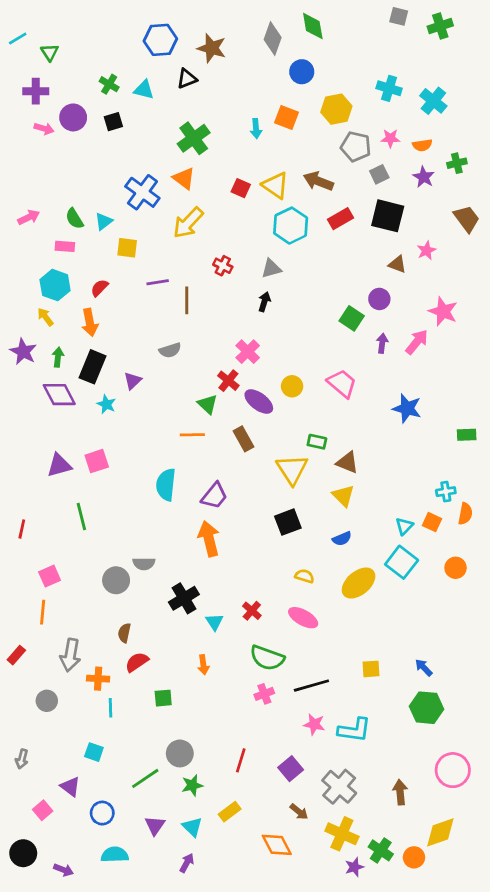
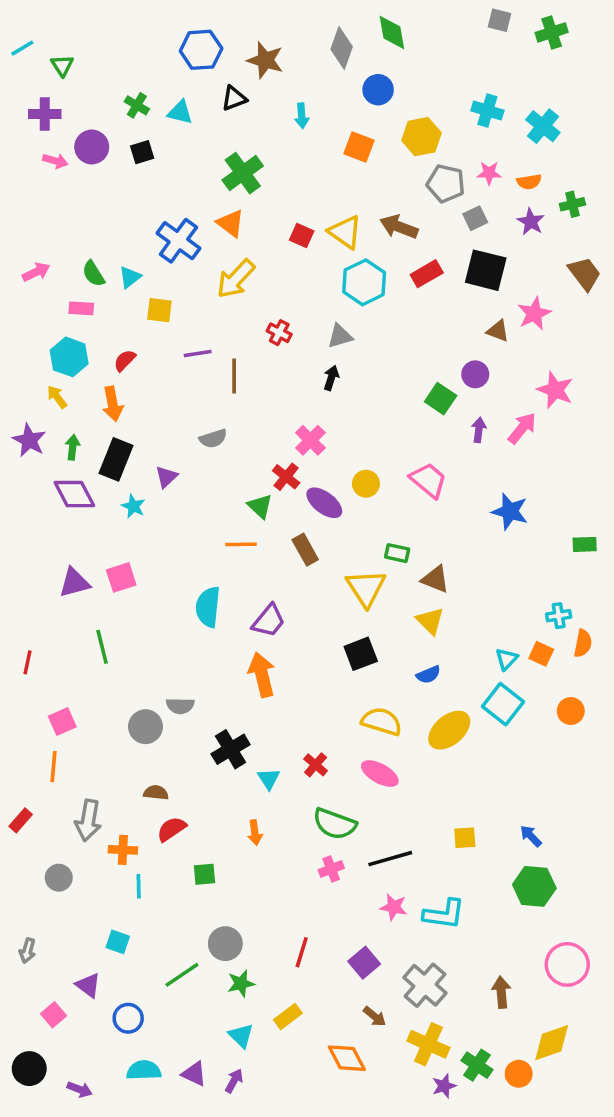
cyan arrow: (256, 129) -> (302, 116), moved
pink star: (426, 250) -> (534, 314), size x1.4
yellow semicircle: (305, 576) -> (382, 721), size x1.6
brown semicircle: (124, 633) -> (156, 793), turned 84
purple triangle: (155, 826) -> (194, 1074), moved, turned -40

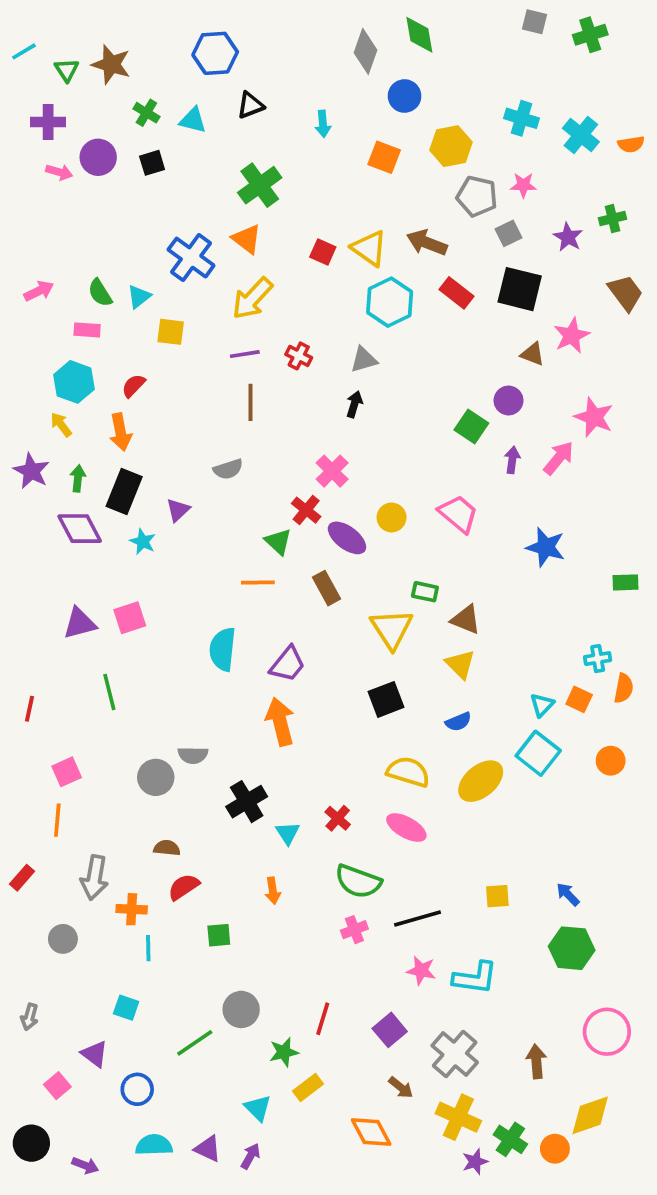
brown star: (265, 60) -> (111, 64), moved
orange semicircle: (529, 182) -> (631, 144), moved
red rectangle: (427, 274) -> (457, 293), turned 68
purple line: (198, 354) -> (245, 354), moved
green star: (241, 984) -> (284, 1052), moved

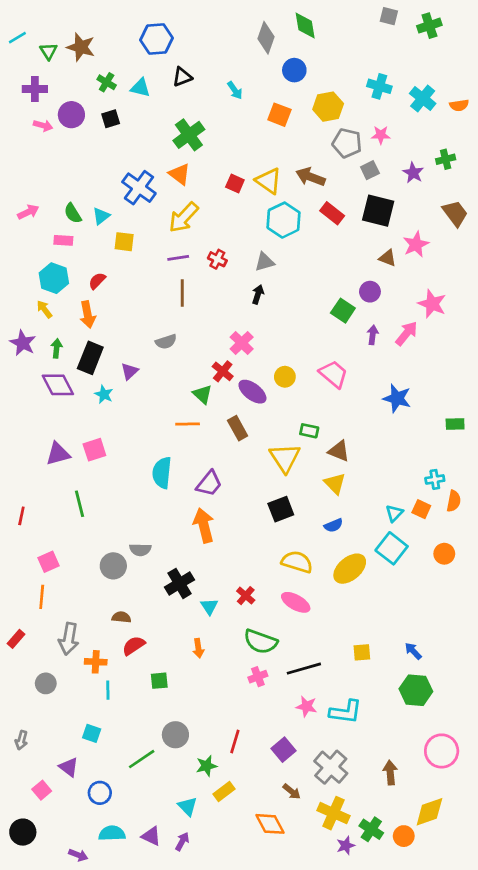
cyan arrow: (323, 124) -> (235, 90), turned -30
purple arrow: (85, 1165) -> (78, 855), moved

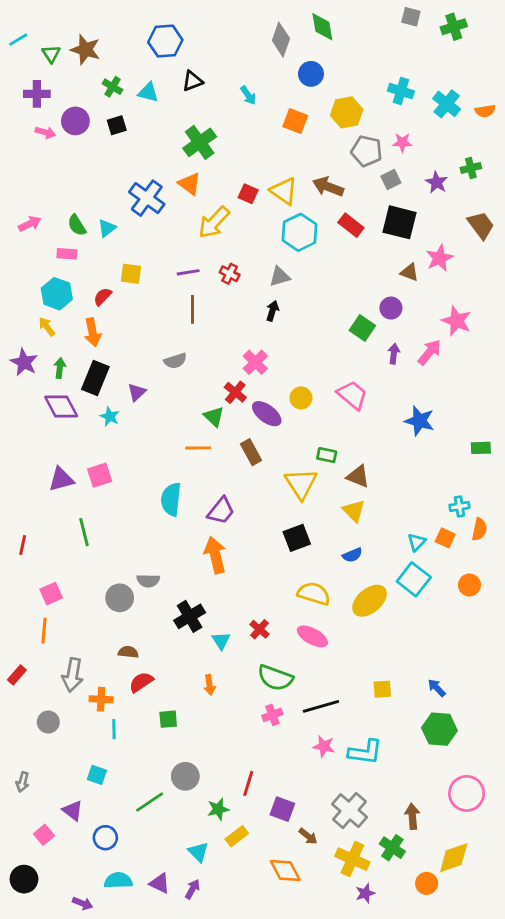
yellow arrow: (184, 217) -> (214, 222), moved
yellow square: (124, 242) -> (131, 274), moved
purple square: (284, 750) -> (282, 809), moved, turned -30
green cross: (371, 829) -> (392, 848), moved

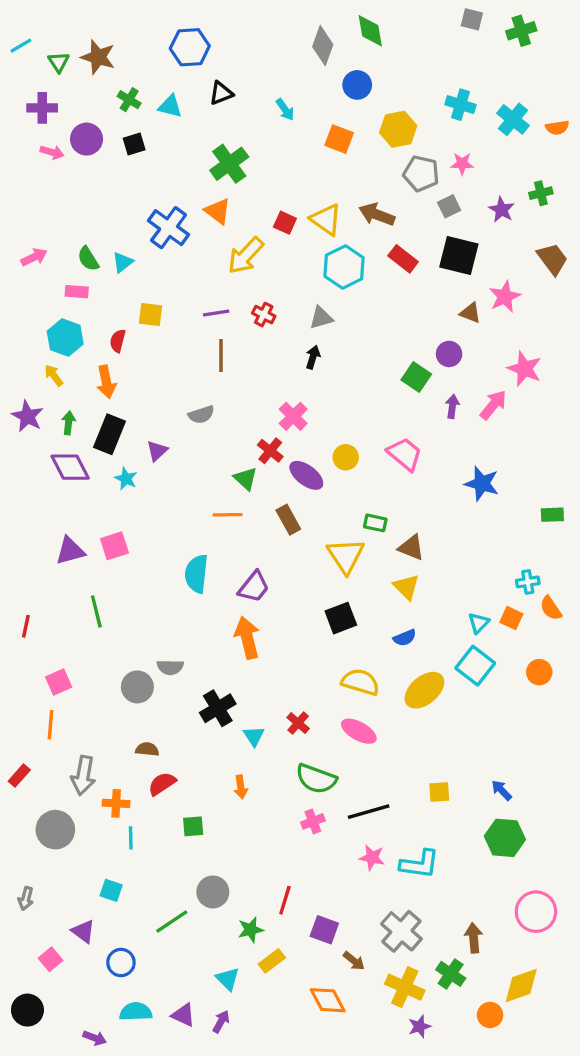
red semicircle: (103, 297) -> (118, 341), turned -30
orange semicircle: (479, 529) -> (551, 608), turned 135
gray circle: (48, 722) -> (55, 830), size x1.5

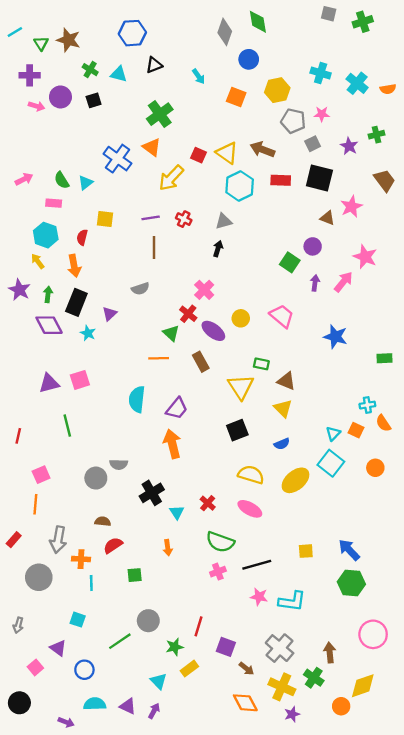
red rectangle: (403, 259) -> (281, 180), turned -36
blue arrow: (502, 790) -> (349, 550), size x1.5
orange diamond: (328, 1000) -> (245, 703), moved

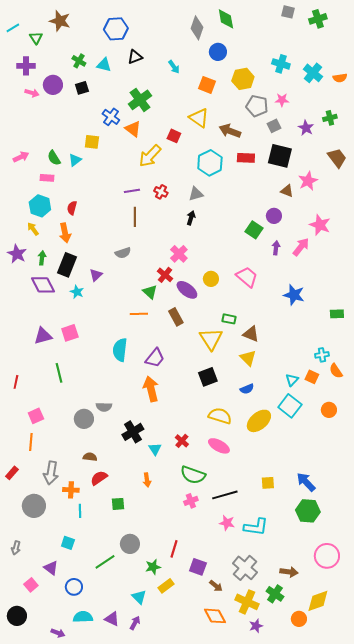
brown star: (68, 40) -> (60, 21), moved
yellow triangle: (227, 153) -> (199, 118), moved
blue cross: (118, 159) -> (111, 117), moved, size x0.7
yellow square: (105, 219) -> (92, 142), moved
brown arrow: (330, 653) -> (289, 572), turned 102

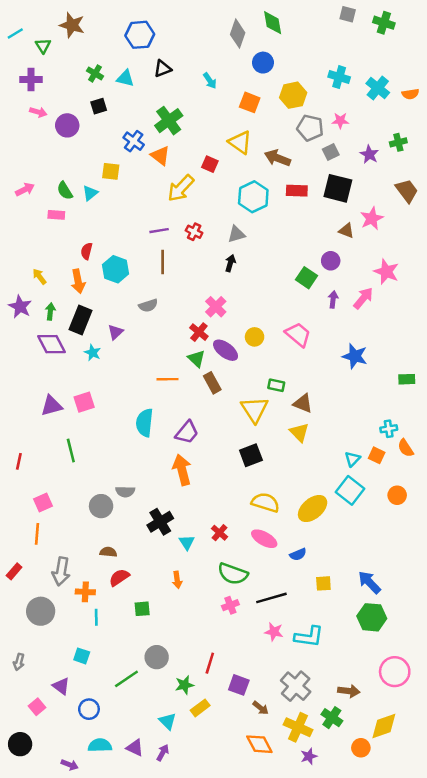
green cross: (318, 19) -> (384, 23), turned 36
purple circle: (53, 85) -> (67, 125), moved
cyan hexagon: (40, 206) -> (116, 269), moved
green triangle: (150, 292) -> (197, 359), moved
blue semicircle: (247, 389) -> (298, 554), moved

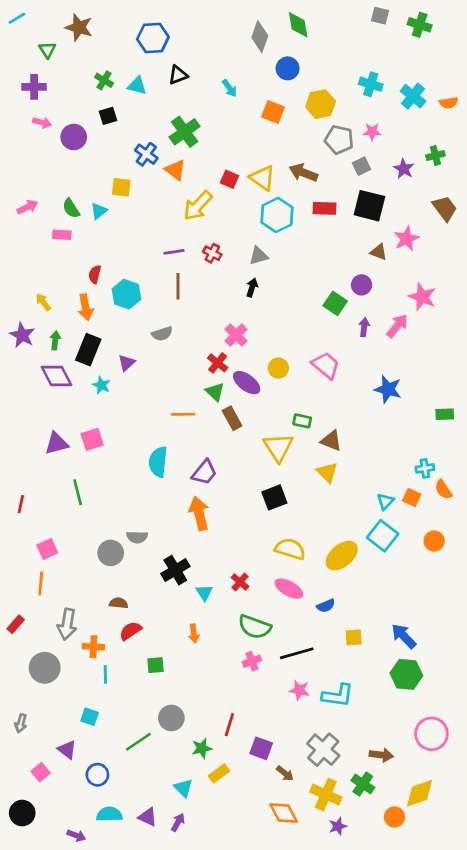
cyan line: (15, 34) -> (17, 18), moved
yellow triangle: (240, 142) -> (262, 178), moved

